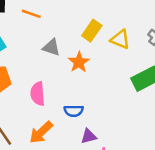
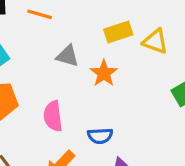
yellow rectangle: (92, 31) -> (118, 32), turned 40

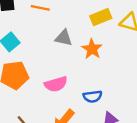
pink semicircle: (53, 116) -> (56, 84), turned -95

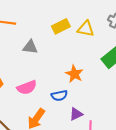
orange star: (92, 49) -> (74, 74), moved

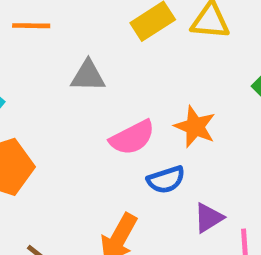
pink semicircle: (27, 87) -> (132, 138), moved

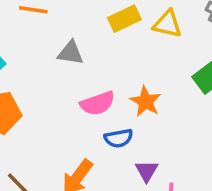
purple triangle: (209, 218) -> (147, 171), turned -35

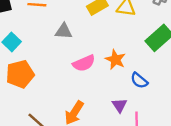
blue semicircle: (119, 138) -> (139, 80), moved, turned 54

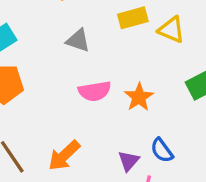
blue semicircle: (139, 80) -> (162, 150), moved

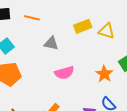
orange star: (139, 97) -> (104, 74), moved

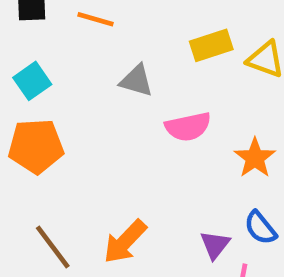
pink semicircle: (64, 73) -> (188, 127), moved

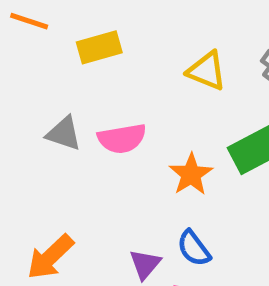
yellow rectangle: (211, 45) -> (99, 47), moved
gray triangle: (136, 81) -> (64, 134), moved

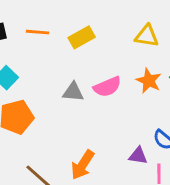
orange star: (191, 174) -> (149, 81), moved
purple triangle: (145, 264) -> (138, 156), turned -48

